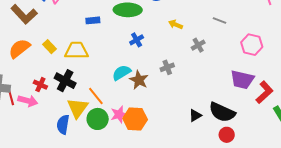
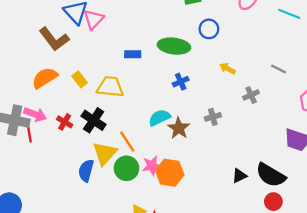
pink arrow: (28, 101) -> (35, 114), moved

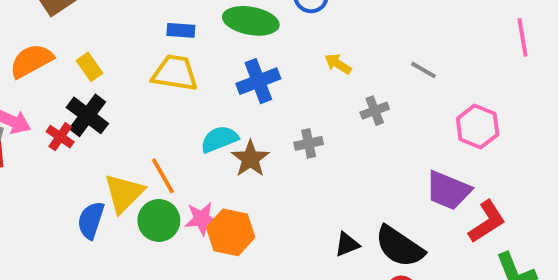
blue cross: (181, 82) -> (258, 81), size x1.5
yellow trapezoid: (110, 87) -> (175, 73), moved
black cross: (94, 120) -> (87, 115), moved

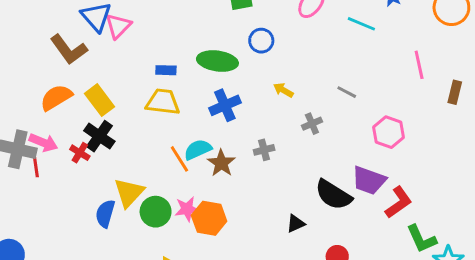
yellow rectangle: (90, 67) -> (99, 100), size x1.5
orange line: (163, 176) -> (179, 159), moved
black semicircle: (399, 247) -> (333, 195), moved

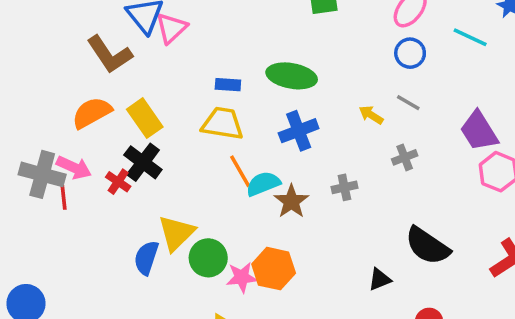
blue circle: (261, 41) -> (410, 53), moved
gray line: (347, 92) -> (408, 103), moved
orange line: (179, 159) -> (240, 171), moved
purple trapezoid: (369, 180) -> (479, 131), moved, turned 36
pink star: (187, 209) -> (242, 277), moved

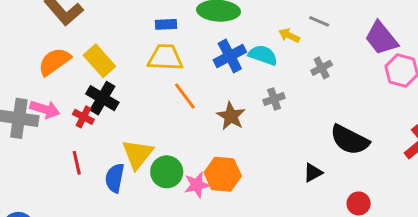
cyan semicircle: (263, 184) -> (263, 55), moved, turned 48
red line: (63, 196) -> (77, 163), moved

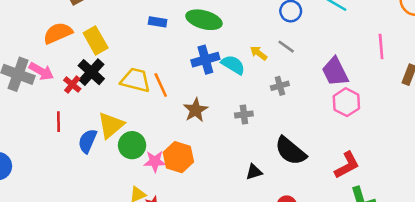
yellow trapezoid: (165, 58) -> (135, 80), moved
gray cross: (274, 99) -> (244, 115), moved

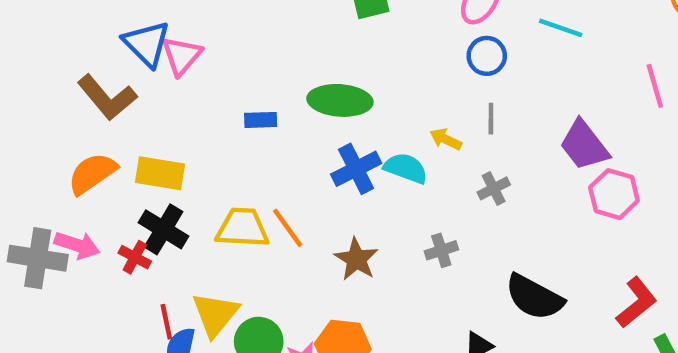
yellow rectangle: (96, 40) -> (160, 173), turned -40
gray line: (286, 47) -> (491, 119), turned 66
red line: (59, 122) -> (166, 322), moved

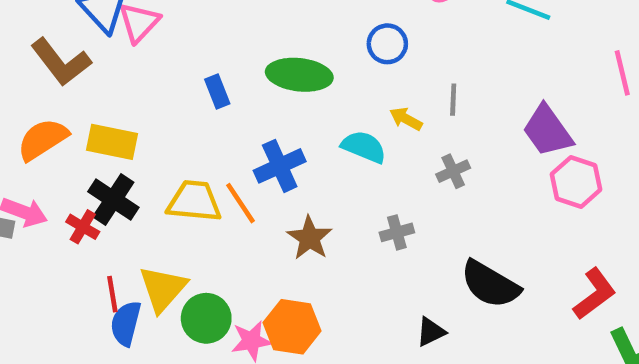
blue circle: (487, 56) -> (387, 44), moved
blue rectangle: (261, 120) -> (217, 91), turned 68
blue cross: (356, 169) -> (280, 166), moved

